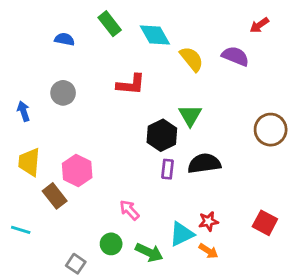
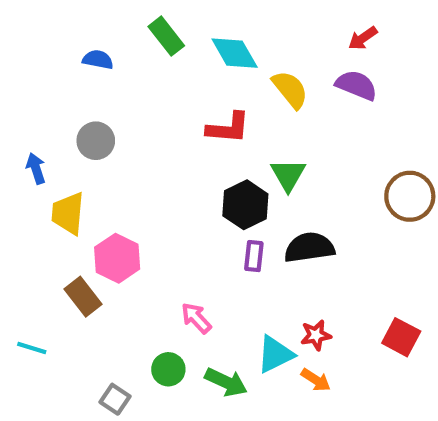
red arrow: (259, 25) -> (363, 38), moved
red L-shape: (131, 84) -> (228, 128), moved
yellow trapezoid: (29, 162) -> (68, 213), moved

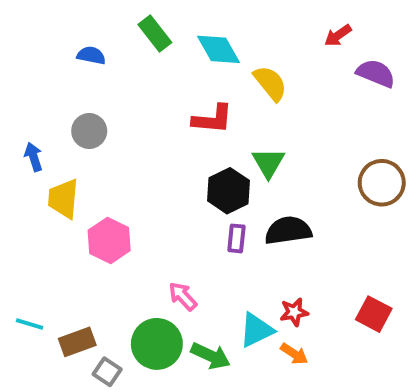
purple semicircle: (356, 85) -> (376, 73), moved
brown rectangle: (83, 297) -> (77, 342), moved, turned -72
green circle: (168, 369) -> (157, 344), size x1.6

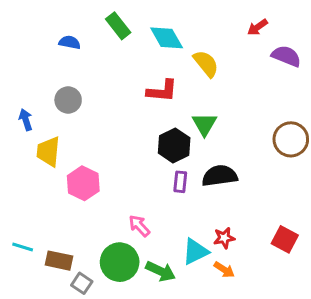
brown rectangle: (77, 342) -> (59, 261), turned 32

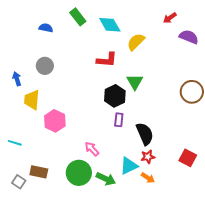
yellow semicircle: (206, 64) -> (136, 42), turned -96
black semicircle: (220, 176) -> (145, 134), moved, turned 75
cyan line: (23, 247) -> (15, 143), moved
gray square: (82, 283) -> (19, 182), moved

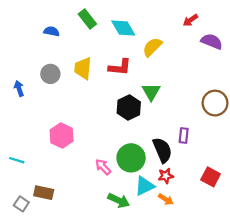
yellow trapezoid: (32, 100) -> (83, 68), moved
purple rectangle: (119, 120) -> (184, 136), moved
green circle: (79, 173) -> (131, 158), moved

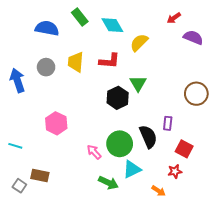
blue semicircle: (52, 31) -> (47, 28), size x1.6
blue arrow: (19, 88) -> (17, 80), size x1.6
red star: (166, 176) -> (175, 171), moved
red square: (211, 177) -> (184, 149), moved
orange arrow: (166, 199) -> (158, 191), moved

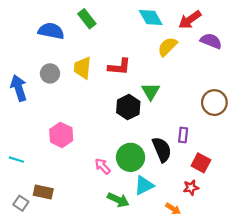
red arrow: (174, 18) -> (190, 20), size x1.5
cyan diamond: (112, 25) -> (151, 18), moved
yellow semicircle: (139, 43) -> (167, 47), moved

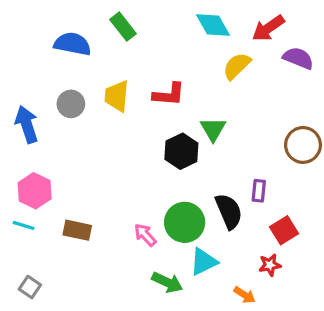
pink hexagon: (61, 135) -> (35, 191), moved
red square: (201, 163) -> (284, 230), turned 30
brown rectangle: (43, 192) -> (77, 230), moved

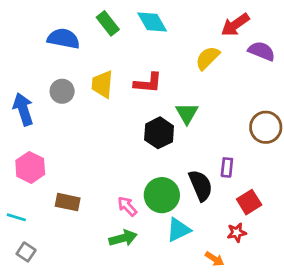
cyan diamond: (213, 25) -> (152, 22), moved
cyan line: (24, 225) -> (16, 217), moved
green arrow: (167, 282) -> (123, 238), moved, turned -40

